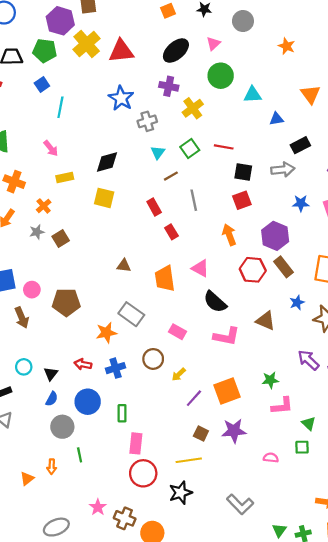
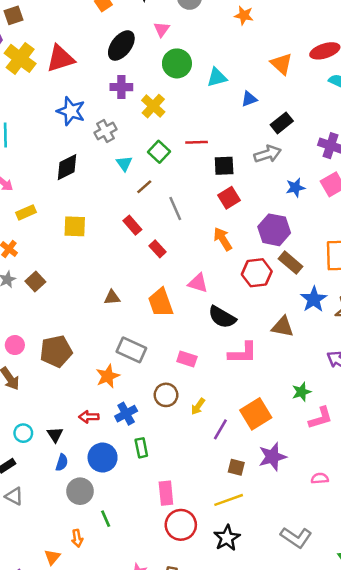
black diamond: (107, 162) -> (67, 167), moved
blue star: (297, 303) -> (314, 299), size x1.5
green rectangle: (122, 413) -> (141, 448), moved

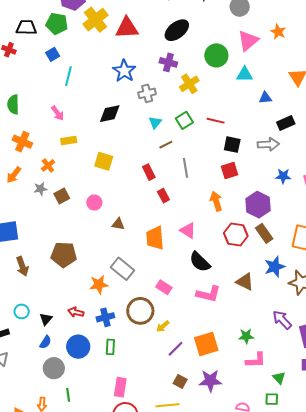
pink triangle: (162, 29) -> (248, 41), moved, size x1.6
pink circle: (15, 345) -> (94, 203), moved
brown circle: (166, 395) -> (140, 311), size x1.4

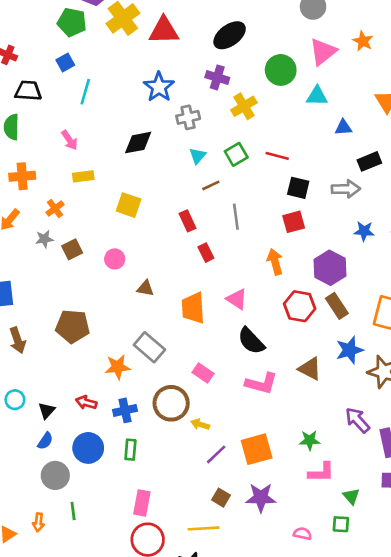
black trapezoid: (26, 27) -> (28, 91), moved
orange cross: (22, 142) -> (22, 176), turned -30
yellow arrow: (163, 326) -> (200, 424), turned 56

